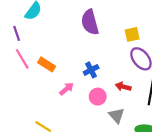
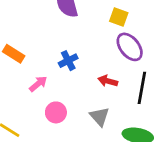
yellow square: (132, 34) -> (119, 17), turned 32
pink circle: (98, 97) -> (56, 112), moved

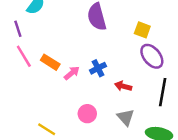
red arrow: (108, 81) -> (123, 86), moved
pink arrow: (38, 84) -> (72, 73), moved

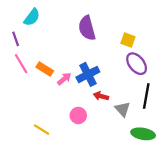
blue cross: (98, 68) -> (88, 74), size x1.5
red arrow: (123, 86) -> (101, 96), moved
gray triangle: (126, 117) -> (123, 109), moved

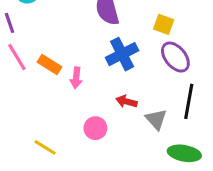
blue cross: (88, 74) -> (122, 54), moved
pink arrow: (64, 79) -> (76, 78), turned 136

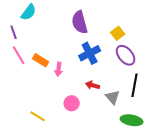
yellow square: (164, 24) -> (118, 33), turned 32

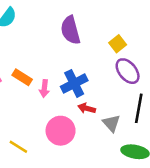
blue cross: (90, 53) -> (74, 83), moved
pink circle: (72, 103) -> (61, 131), size x1.5

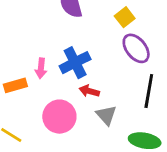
orange rectangle: (22, 77) -> (15, 85), moved, turned -48
gray triangle: (111, 123) -> (106, 115), moved

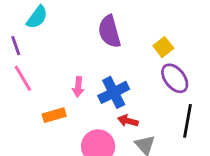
pink arrow: (41, 68) -> (78, 87), moved

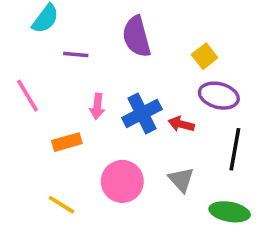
purple line: (16, 46) -> (76, 54), moved, turned -66
purple ellipse: (175, 78) -> (219, 96), turned -36
red arrow: (128, 121) -> (181, 124), moved

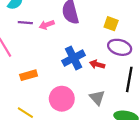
purple line: (76, 54) -> (25, 23), moved
yellow square: (205, 56) -> (111, 24), turned -32
pink arrow: (97, 106) -> (47, 25), moved, turned 64

